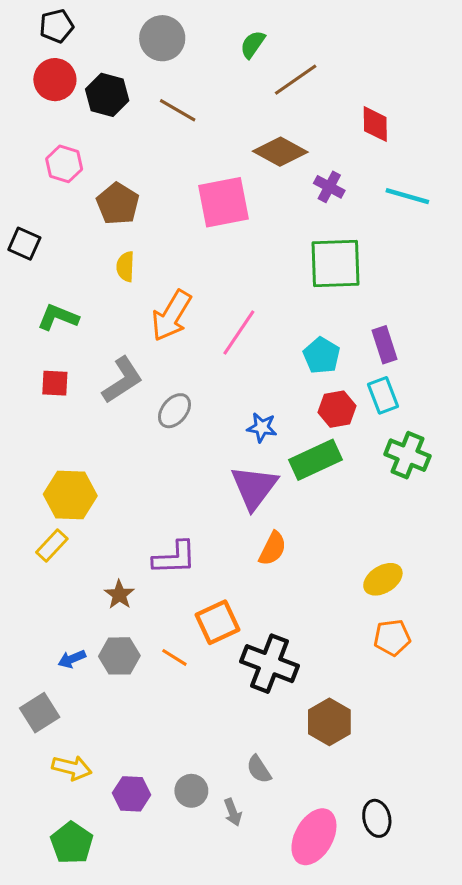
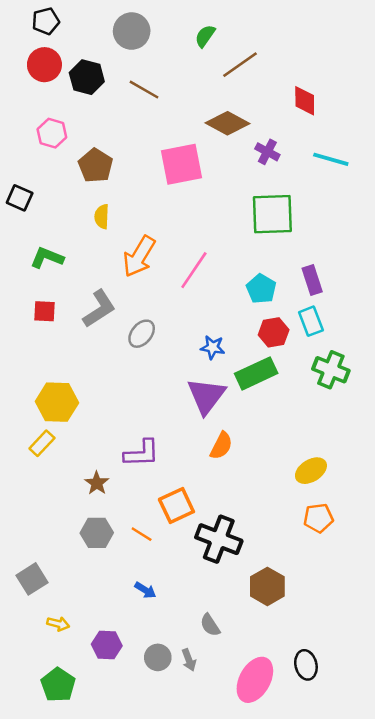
blue arrow: (72, 659) -> (145, 590), moved, turned -125
yellow arrow: (72, 768) -> (58, 624), size x0.7
gray circle: (191, 791) -> (158, 657), moved

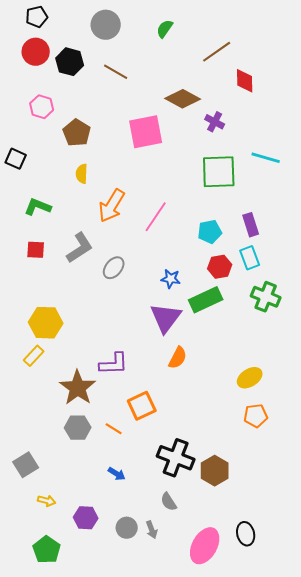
brown line: (240, 65) -> (217, 52), moved
cyan line: (331, 159) -> (266, 158), moved
cyan pentagon: (261, 289) -> (210, 232), turned 30
brown star: (97, 483) -> (78, 388), size x1.8
black cross: (219, 539) -> (176, 458), moved

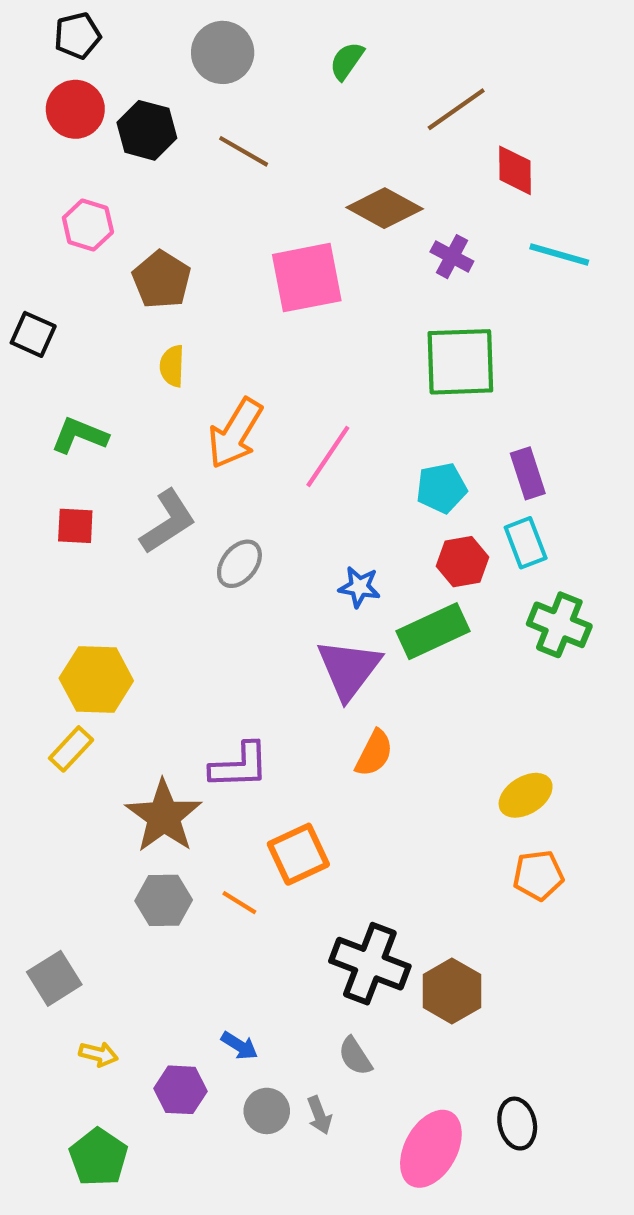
cyan line: (266, 158) -> (559, 254), moved
blue arrow: (117, 474) -> (239, 1046), moved

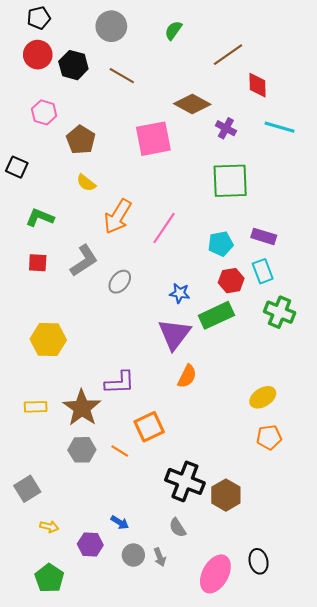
yellow semicircle: (172, 366) -> (86, 183), turned -54
purple rectangle: (528, 473) -> (264, 236), turned -55
yellow rectangle: (71, 749) -> (36, 407), moved, turned 45

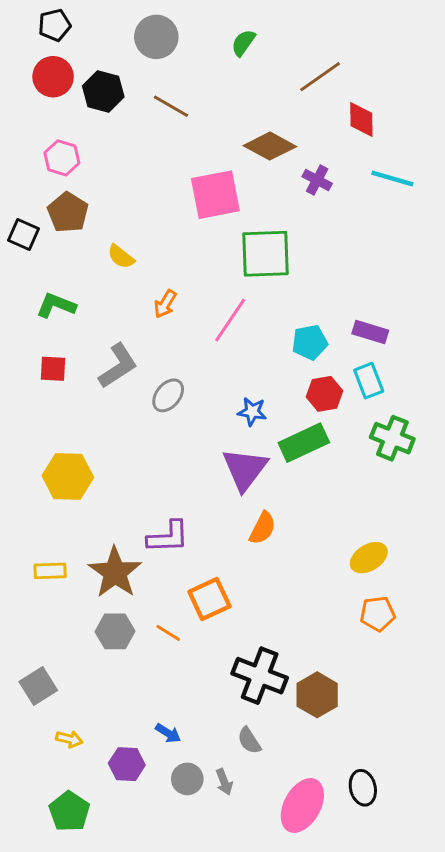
brown pentagon: (81, 140) -> (68, 212), moved
green square: (230, 181) -> (265, 254), moved
orange arrow: (118, 216) -> (165, 304), size x0.6

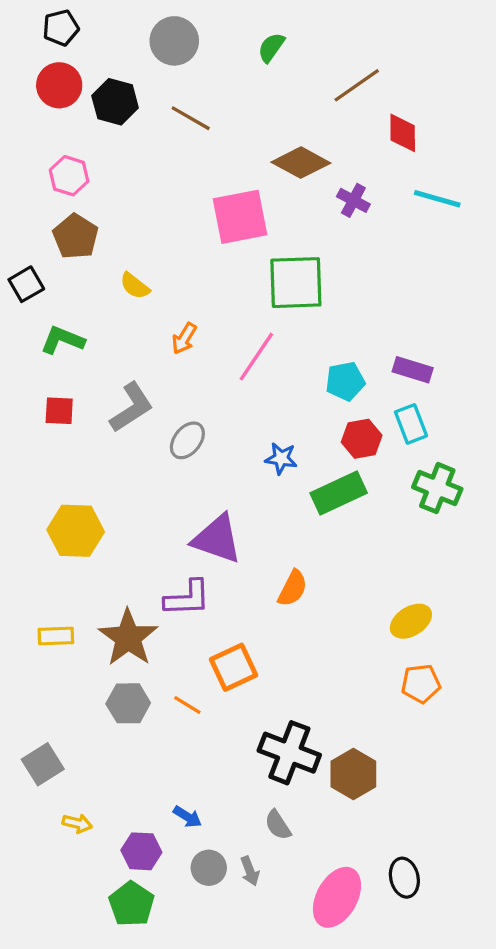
black square: (24, 235) -> (26, 284), moved, turned 36
purple triangle: (245, 469) -> (217, 539), moved, turned -48
green pentagon: (69, 811) -> (132, 904), moved

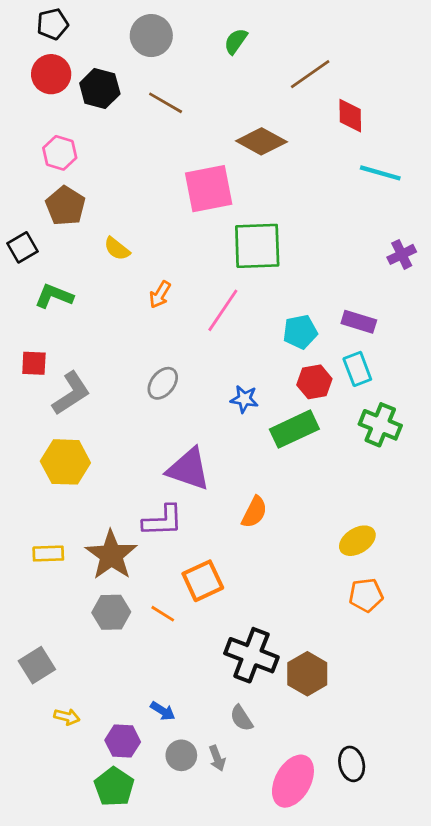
purple cross: (353, 200) -> (402, 254), moved, turned 36
gray L-shape: (132, 407) -> (71, 393), moved
red square: (59, 411) -> (34, 363), moved

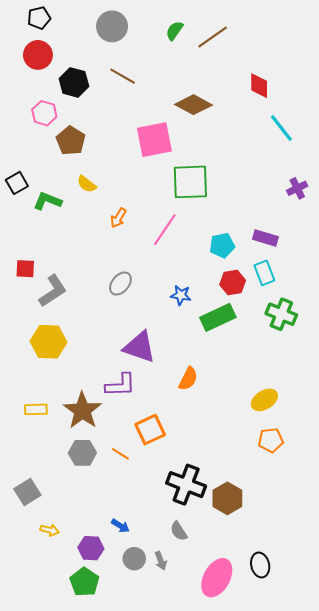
brown line: (310, 74) -> (213, 37), moved
black hexagon: (100, 88) -> (74, 82), moved
cyan line: (380, 173) -> (281, 128), turned 36
brown pentagon: (65, 206) -> (71, 141), moved
green L-shape: (54, 296) -> (47, 201), moved

